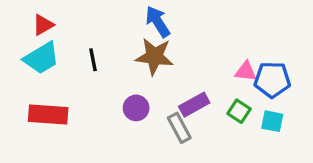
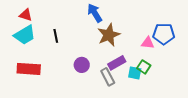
red triangle: (43, 25) -> (26, 15), turned 48
brown star: (154, 56) -> (109, 35), moved, turned -30
blue pentagon: (272, 80) -> (164, 34), moved
cyan square: (272, 121) -> (135, 73), moved

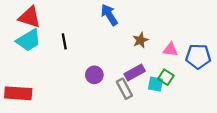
red triangle: (26, 15) -> (30, 17), size x1.5
blue pentagon: (164, 34) -> (198, 56), moved
brown star: (109, 35) -> (140, 40), moved, size x0.6
red rectangle: (29, 69) -> (18, 93), moved

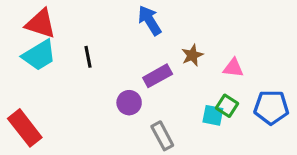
blue pentagon: (198, 56) -> (271, 107), moved
purple rectangle: (135, 73) -> (158, 76), moved
gray rectangle: (124, 89) -> (162, 136), moved
red rectangle: (18, 93) -> (25, 128), turned 48

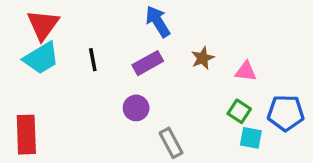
red triangle: (41, 24) -> (43, 25), turned 48
purple rectangle: (158, 76) -> (148, 63), moved
cyan square: (213, 115) -> (251, 138), moved
red rectangle: (25, 128) -> (26, 135), turned 36

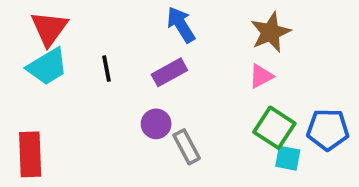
brown star: (203, 58) -> (271, 32), moved, size x1.5
pink triangle: (246, 71) -> (261, 76), moved, turned -35
green square: (239, 111) -> (274, 128), size x1.5
gray rectangle: (171, 143) -> (187, 147), moved

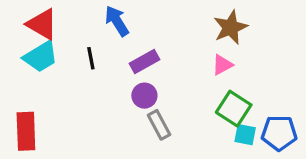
blue arrow: (181, 25) -> (117, 21), moved
red triangle: (49, 28) -> (42, 24), turned -36
purple circle: (156, 124) -> (144, 96), moved
blue pentagon: (328, 130) -> (279, 133), moved

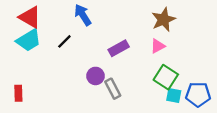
black line: (91, 58) -> (64, 41), turned 56
purple rectangle: (144, 62) -> (119, 48), moved
purple circle: (144, 96) -> (96, 76), moved
red rectangle: (26, 131) -> (18, 93), size x0.6

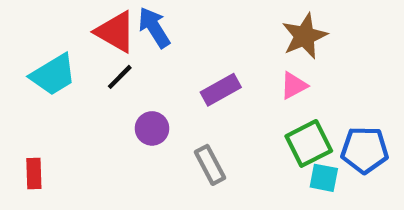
red triangle: (30, 17) -> (116, 32), moved
purple circle: (96, 76) -> (152, 128), moved
green square: (166, 77) -> (309, 143), turned 30
blue pentagon: (198, 94) -> (365, 150), moved

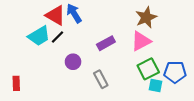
cyan trapezoid: (53, 75) -> (39, 36), moved
pink triangle: (294, 85) -> (141, 41), size x1.5

